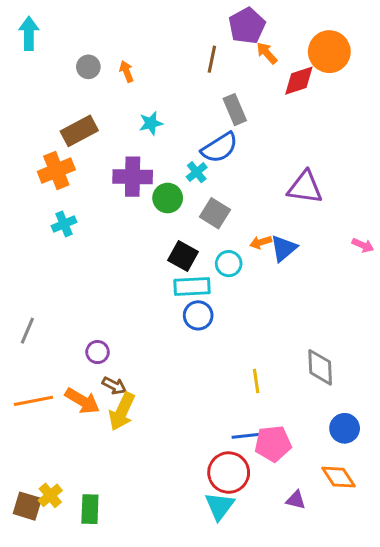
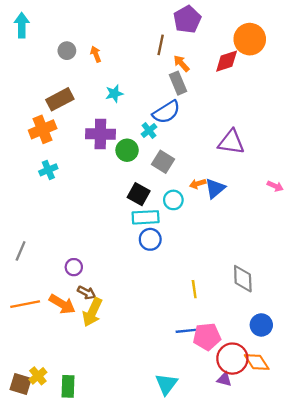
orange arrow: (267, 53) -> (181, 63), moved
red circle: (229, 473) -> (232, 359), moved

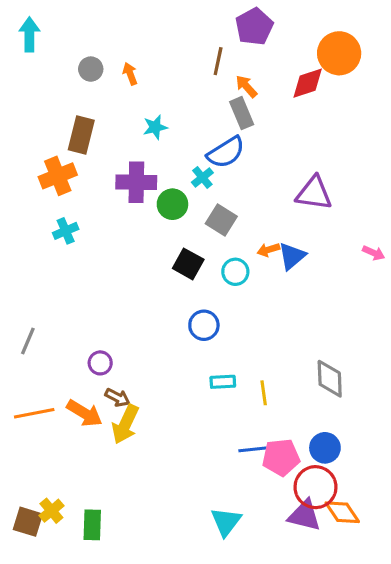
brown rectangle: (60, 99) -> (81, 135), turned -48
cyan rectangle: (146, 217) -> (223, 382), moved, size x0.7
blue circle: (261, 325) -> (325, 448), moved
orange diamond: (257, 362) -> (342, 512), moved
purple triangle: (224, 379) -> (305, 515), size x1.6

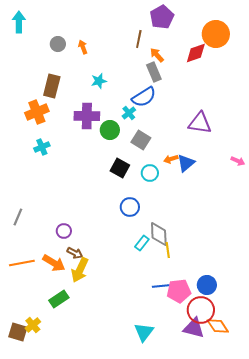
gray diamond: (330, 379) -> (159, 234), moved
cyan rectangle: (223, 382) -> (142, 243), turned -49
green rectangle: (92, 525) -> (59, 299), moved, turned 54

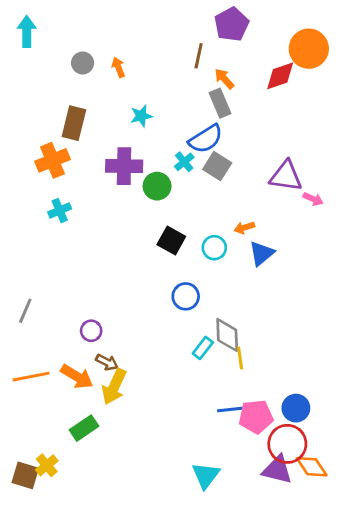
gray square: (141, 140) -> (217, 166), moved
pink arrow: (238, 161) -> (313, 199), moved
blue triangle: (186, 163) -> (262, 253), moved

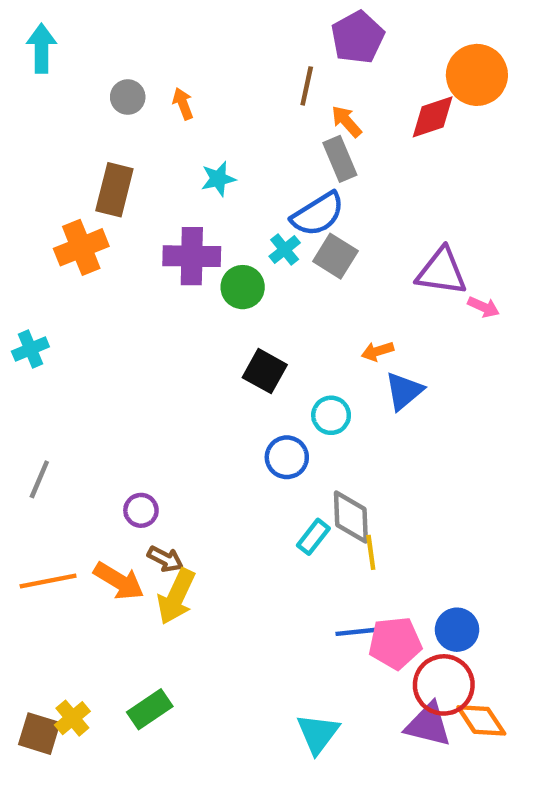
cyan cross: (60, 210) -> (30, 349), moved
cyan circle: (214, 248) -> (331, 415), moved
green rectangle: (84, 428) -> (150, 709), moved

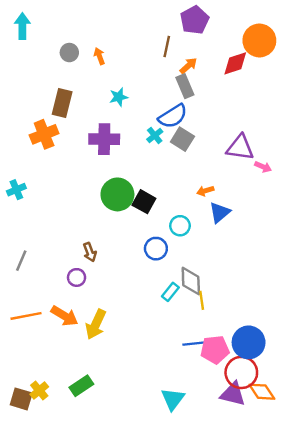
orange arrow: (346, 121) -> (188, 66), turned 90
green circle: (243, 287) -> (117, 194), moved, size x1.4
brown arrow: (165, 559) -> (90, 252), moved, turned 42
blue circle: (457, 630) -> (249, 342), size x1.4

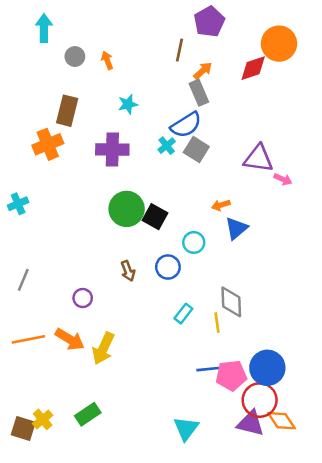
cyan arrow: (22, 26) -> (44, 28), moved
brown arrow: (90, 252) -> (128, 271), moved
gray diamond: (191, 281) -> (231, 302), moved

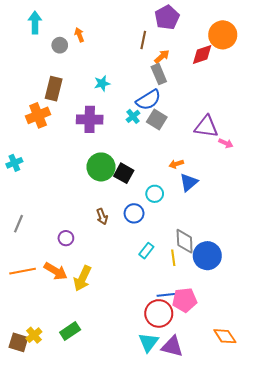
orange arrow: (107, 60) -> (79, 35), moved
blue circle: (267, 368) -> (207, 256), moved
red circle: (260, 400) -> (159, 313), moved
purple triangle: (251, 423) -> (172, 346), moved

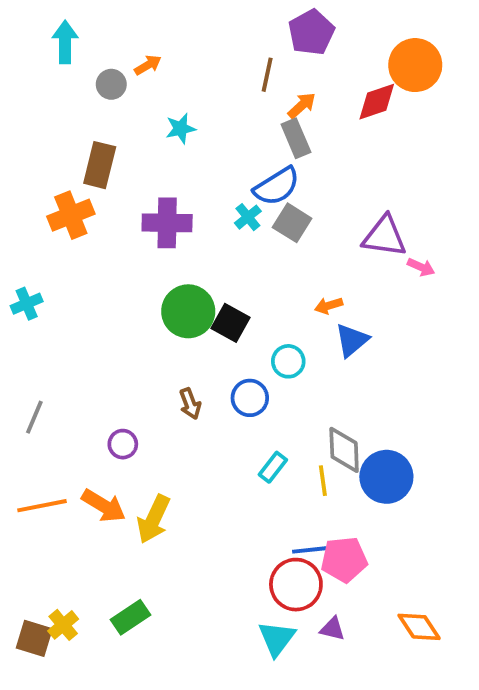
orange arrow: (79, 35) -> (148, 65), turned 80
cyan star: (102, 83) -> (181, 129), moved
purple triangle: (172, 346) -> (333, 629), moved, size x0.6

